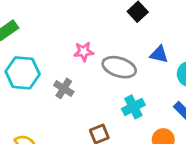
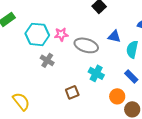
cyan hexagon: (23, 73) -> (37, 34), moved
cyan cross: (133, 107) -> (96, 73), turned -35

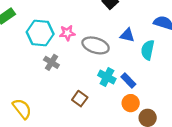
blue rectangle: (131, 76) -> (128, 80), moved
brown square: (72, 92) -> (80, 99), turned -32

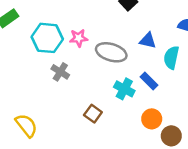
blue rectangle: (128, 80) -> (149, 81), moved

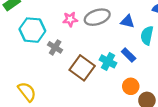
cyan hexagon: (47, 38) -> (32, 30), moved
gray ellipse: (111, 52) -> (97, 17), moved, turned -35
brown square: (93, 114) -> (82, 68), moved, size x1.6

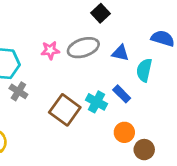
gray cross: (55, 47) -> (18, 91), moved

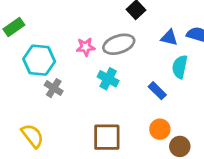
blue triangle: (120, 53) -> (169, 38), moved
cyan cross: (97, 102) -> (108, 79), moved
brown square: (65, 110) -> (107, 137), moved, turned -36

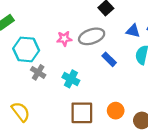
cyan cross: (108, 79) -> (71, 79), moved
blue rectangle: (157, 91) -> (109, 59), moved
orange circle: (160, 129) -> (116, 111), moved

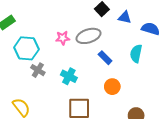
blue triangle: (133, 31) -> (125, 17), moved
orange circle: (116, 111) -> (112, 87), moved

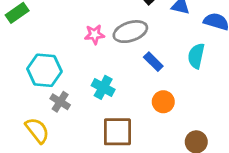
cyan hexagon: (26, 48) -> (44, 70), moved
gray cross: (38, 70) -> (60, 102), moved

